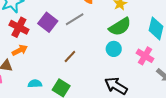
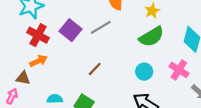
cyan circle: (114, 49) -> (144, 72), moved

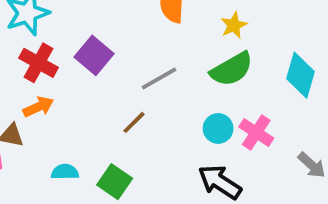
gray line: (101, 27) -> (159, 79), moved
pink cross: (179, 70) -> (256, 132), moved

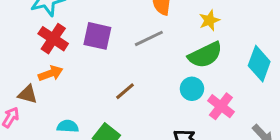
purple square: (94, 55) -> (97, 36), turned -32
gray line: (159, 79) -> (149, 38), moved
cyan circle: (218, 128) -> (192, 89), moved

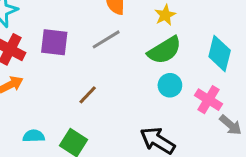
cyan circle: (192, 89) -> (170, 85), moved
pink cross: (221, 106) -> (209, 100), moved

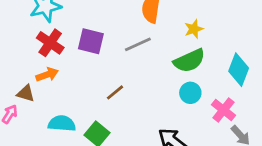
cyan semicircle: (34, 136) -> (62, 123), size x1.4

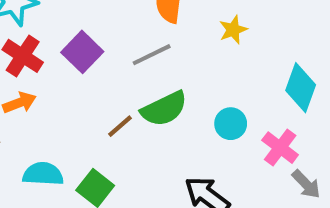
purple square: (91, 41) -> (82, 52), turned 32
green semicircle: (189, 61) -> (164, 109), moved

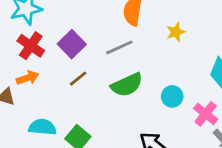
brown line: (120, 126) -> (78, 79), moved

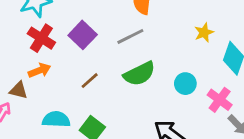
yellow star: (176, 32) -> (204, 33), moved
brown line: (78, 79) -> (90, 81), moved

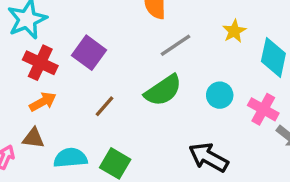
gray line: (130, 36) -> (175, 45), moved
brown triangle: (18, 90) -> (33, 138), moved

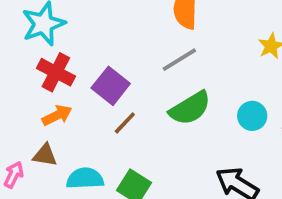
gray line: (175, 45) -> (179, 60), moved
purple square: (89, 53) -> (111, 86), moved

